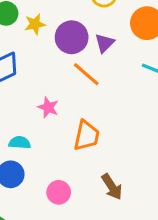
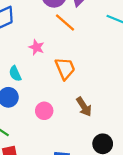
orange trapezoid: (87, 136) -> (65, 68), turned -35
cyan semicircle: (20, 143) -> (15, 74), turned -119

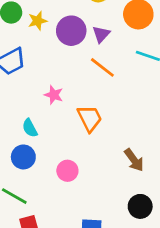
orange line: (65, 23) -> (102, 67), moved
brown arrow: (84, 107) -> (134, 160), moved

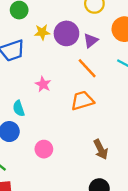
yellow star: (38, 21) -> (42, 32), moved
orange trapezoid: (90, 118) -> (82, 101), moved, turned -90

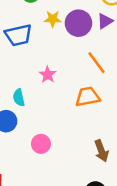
purple triangle: (91, 41) -> (105, 21), moved

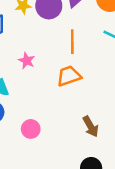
orange line: (96, 63) -> (72, 42), turned 45

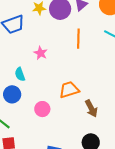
orange trapezoid: (69, 76) -> (69, 90), moved

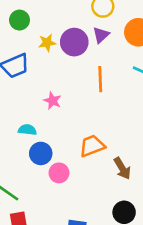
cyan semicircle: (20, 74) -> (27, 130), turned 120
blue circle: (12, 94) -> (41, 153), moved

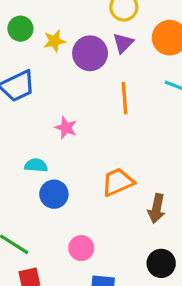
yellow star: (47, 43) -> (54, 41), moved
brown arrow: (122, 168) -> (157, 209), turned 45
pink circle: (59, 173) -> (81, 248), moved

